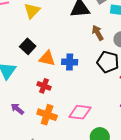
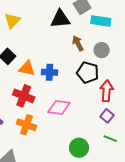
red cross: (44, 86) -> (24, 96), size x1.5
pink diamond: (80, 112) -> (59, 108), moved

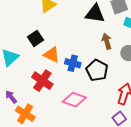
black pentagon: (88, 73) -> (97, 70), moved
orange cross: (27, 125) -> (25, 114), moved

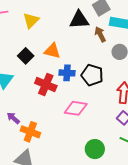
brown arrow: (107, 41) -> (100, 34), moved
orange triangle: (52, 55) -> (52, 51), moved
red cross: (42, 81) -> (46, 85), moved

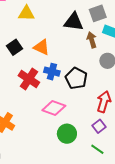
yellow triangle: (31, 20) -> (26, 13), turned 36
green circle: (95, 149) -> (67, 134), moved

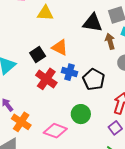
black square: (14, 47) -> (38, 55), moved
pink diamond: (54, 108) -> (55, 131), moved
green circle: (67, 134) -> (81, 114), moved

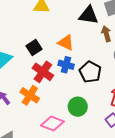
orange triangle: (60, 47) -> (66, 43), moved
orange cross: (21, 122) -> (30, 95), moved

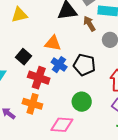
blue cross: (66, 65) -> (59, 65), turned 35

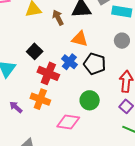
brown arrow: (89, 24) -> (58, 18), moved
orange triangle: (53, 43) -> (80, 39), moved

